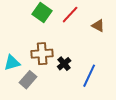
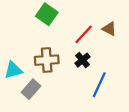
red line: (70, 15) -> (84, 34), moved
black cross: (64, 64) -> (82, 60), moved

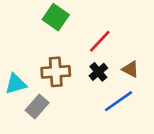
brown triangle: (109, 29) -> (130, 69), moved
blue line: (99, 85) -> (118, 101), turned 30

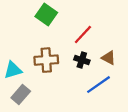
black cross: (98, 72) -> (82, 60), turned -32
gray rectangle: (37, 107) -> (21, 95), moved

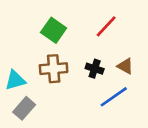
green square: (46, 14) -> (54, 30), moved
red line: (83, 34) -> (106, 26), moved

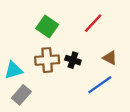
black cross: (95, 69) -> (73, 60), moved

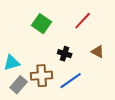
brown cross: (47, 60) -> (42, 76), moved
blue line: (100, 85) -> (71, 81), moved

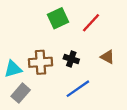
green square: (42, 24) -> (58, 18), moved, turned 30
brown cross: (42, 76) -> (40, 62), moved

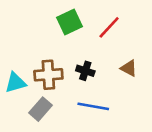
blue line: (78, 89) -> (93, 106), turned 45
gray rectangle: (21, 93) -> (40, 109), moved

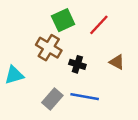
brown cross: (48, 75) -> (49, 48), moved, turned 35
gray rectangle: (40, 109) -> (52, 99), moved

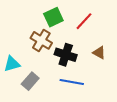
black cross: (77, 64) -> (66, 55), size x1.5
gray rectangle: (52, 99) -> (30, 81), moved

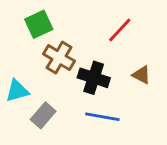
green square: (53, 17) -> (39, 24), moved

